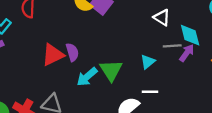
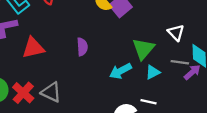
red triangle: (53, 55) -> (33, 48), moved
green triangle: (111, 70) -> (143, 49), moved
cyan arrow: (87, 77) -> (120, 71), moved

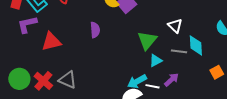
purple semicircle: (82, 47) -> (95, 30), moved
cyan arrow: (120, 71) -> (137, 81), moved
purple arrow: (192, 72) -> (171, 80), moved

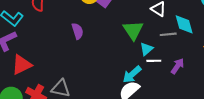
red triangle: (51, 42) -> (22, 65), moved
purple arrow: (171, 80) -> (177, 66), moved
white line: (152, 86) -> (154, 61), moved

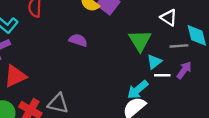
purple semicircle: (77, 31) -> (78, 40), turned -56
purple arrow: (177, 66) -> (184, 70), moved

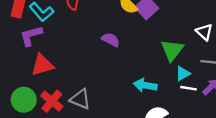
cyan arrow: (138, 90) -> (145, 85), moved, turned 40

